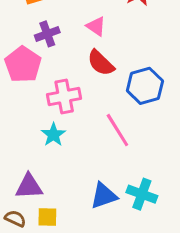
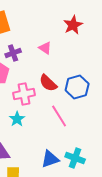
red semicircle: (101, 63) -> (48, 83), moved

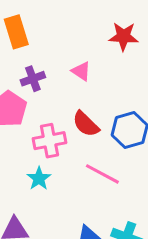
red star: (73, 25) -> (124, 36), turned 30
pink line: (59, 116) -> (102, 174), turned -30

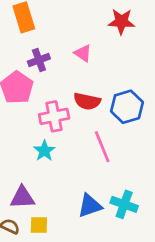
red semicircle: (86, 124) -> (87, 101), turned -32
pink line: (102, 174) -> (102, 147), turned 40

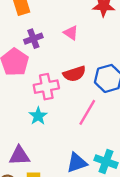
red semicircle: (87, 101) -> (74, 74), turned -30
pink line: (102, 147) -> (87, 112), turned 52

